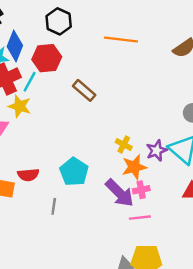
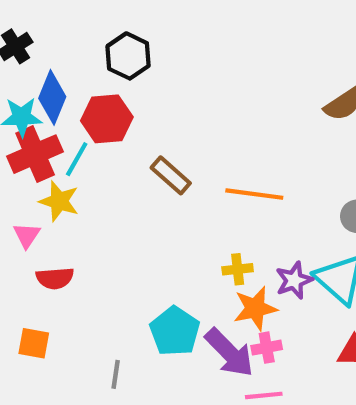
orange line: (121, 40) -> (254, 194), moved
yellow cross: (124, 144) -> (238, 269), turned -35
cyan pentagon: (74, 172) -> (175, 331), moved
red semicircle: (28, 175) -> (55, 278), moved

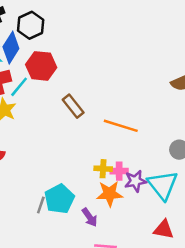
black hexagon: (128, 56) -> (31, 25), moved
pink cross: (267, 348) -> (119, 171), moved
purple arrow: (229, 353) -> (90, 217), size x0.6
gray line: (116, 374) -> (41, 205), moved

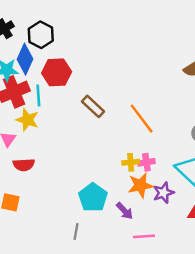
cyan line: (19, 87) -> (38, 95), turned -35
orange line: (121, 126) -> (142, 119), turned 44
purple star: (135, 181) -> (163, 193), moved
gray line: (41, 205) -> (76, 231), moved

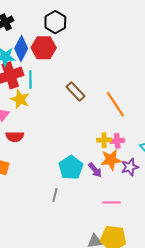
black hexagon: (41, 35) -> (55, 22), moved
red hexagon: (57, 72) -> (44, 48), moved
purple arrow: (125, 211) -> (95, 170), moved

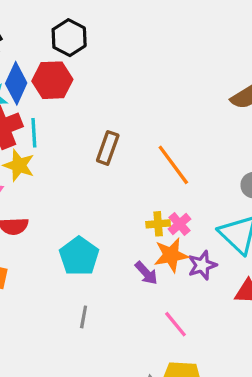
brown rectangle: (75, 92) -> (108, 148), turned 66
pink cross: (117, 141) -> (179, 224), turned -32
cyan pentagon: (71, 168) -> (79, 256), moved
pink line: (111, 203) -> (175, 324), turned 54

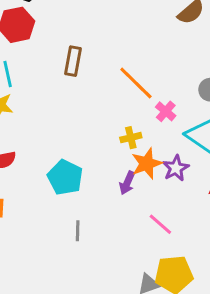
brown rectangle: (108, 148) -> (73, 61), moved
pink cross: (179, 224) -> (166, 111), moved
purple arrow: (146, 273) -> (127, 183), turned 75

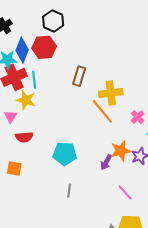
orange line: (136, 83) -> (102, 111), moved
yellow cross: (131, 138) -> (111, 93), moved, size x1.6
cyan pentagon: (65, 177) -> (65, 154), turned -30

